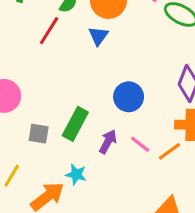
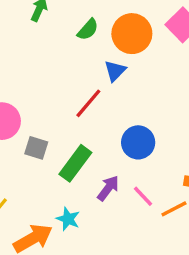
red line: (49, 31) -> (88, 103), moved
gray square: (39, 134) -> (36, 148), moved

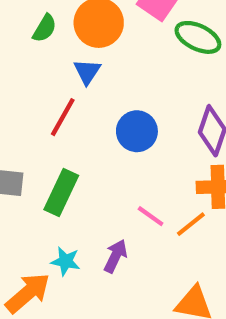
blue circle: (138, 142) -> (137, 131), moved
purple arrow: (108, 188) -> (115, 256), moved

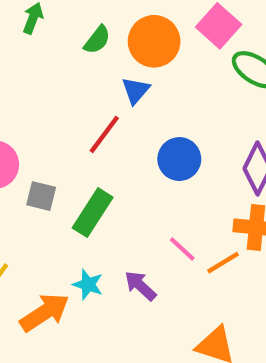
purple arrow: (115, 256) -> (140, 286), turned -80

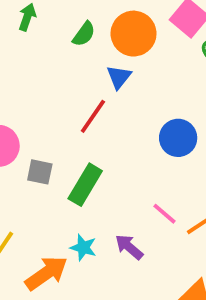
blue circle: (179, 159) -> (178, 138), moved

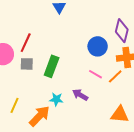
red line: (93, 116) -> (26, 43), moved
blue circle: (178, 138) -> (98, 46), moved

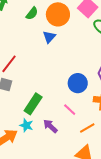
green rectangle: (52, 66) -> (33, 104), moved
orange line: (115, 76) -> (87, 128), moved

